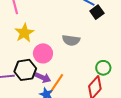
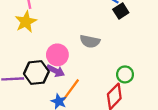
yellow star: (24, 33) -> (26, 22), moved
purple arrow: (43, 78) -> (56, 71), moved

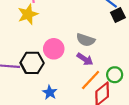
purple arrow: (56, 71) -> (85, 59), moved
orange line: (71, 90) -> (91, 80), moved

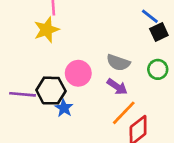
green circle: (115, 75) -> (158, 69), moved
blue star: (50, 92) -> (64, 108), moved

